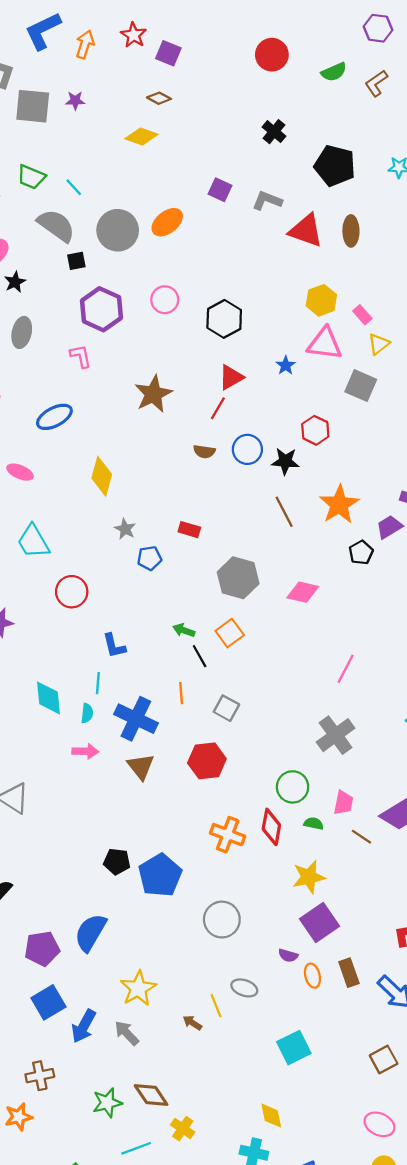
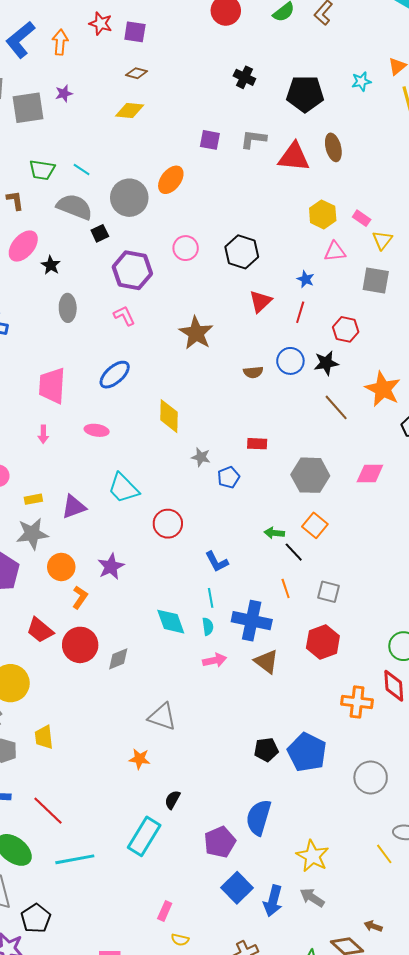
pink triangle: (325, 344) -> (335, 252), size x0.7
red line: (218, 408) -> (300, 312), moved
brown arrow: (192, 1023) -> (373, 926), moved

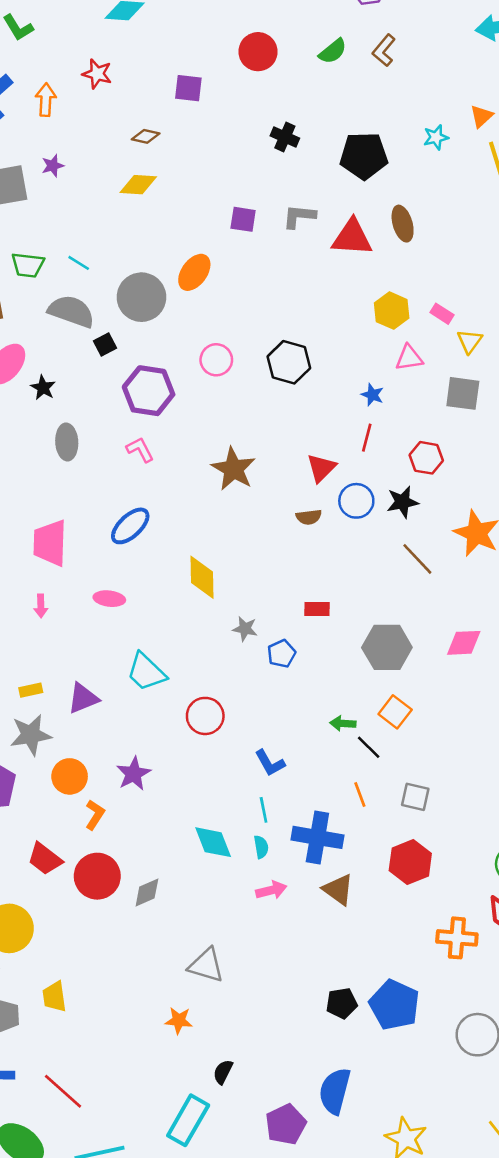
purple square: (135, 32) -> (188, 88), moved
red triangle: (260, 301) -> (321, 468), moved

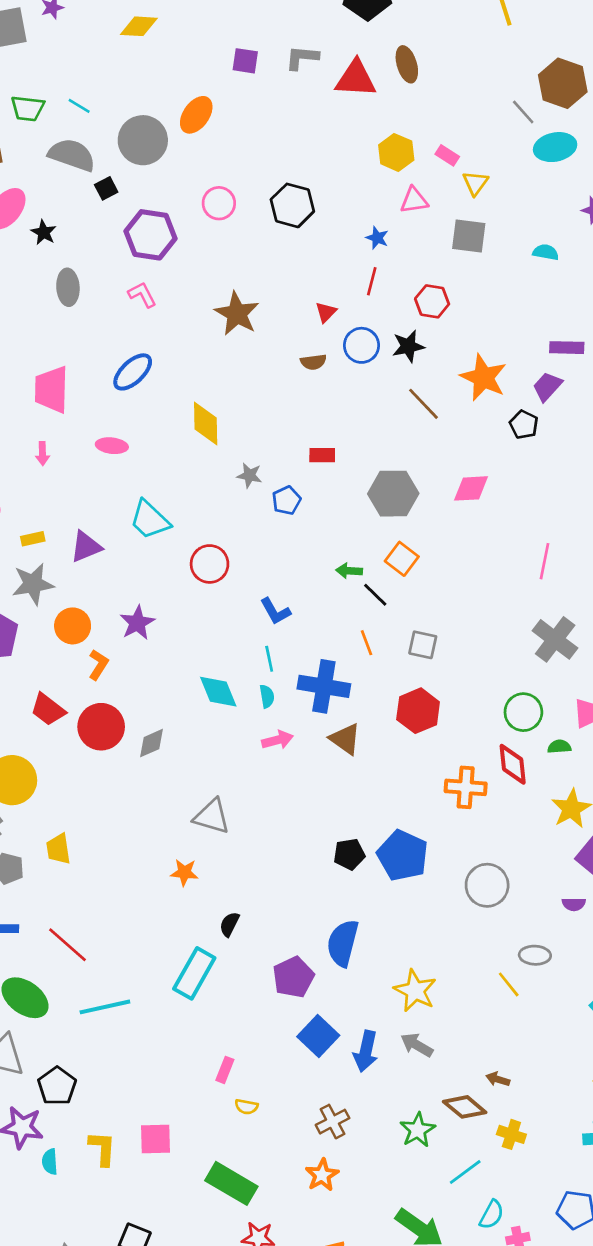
red triangle: (321, 468) -> (326, 312), size x0.7

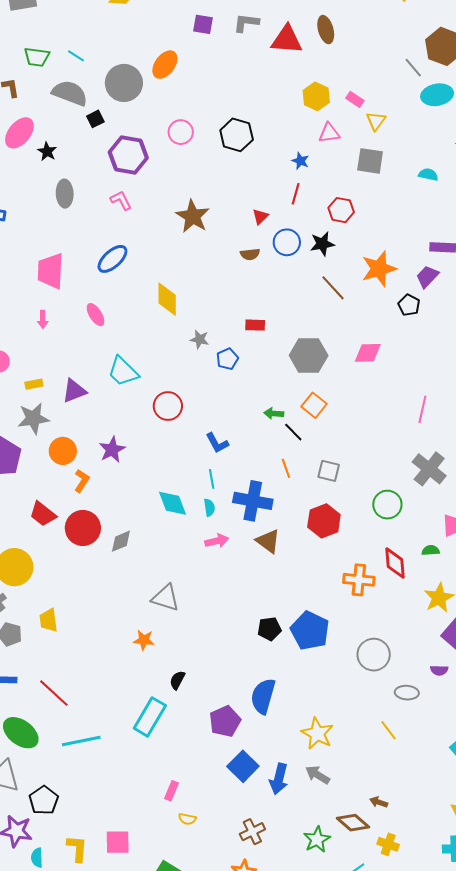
orange star: (483, 377) -> (379, 269), turned 30
pink ellipse: (112, 446) -> (96, 315), turned 50
green circle: (523, 712) -> (387, 505), moved
gray ellipse: (535, 955) -> (407, 693), moved

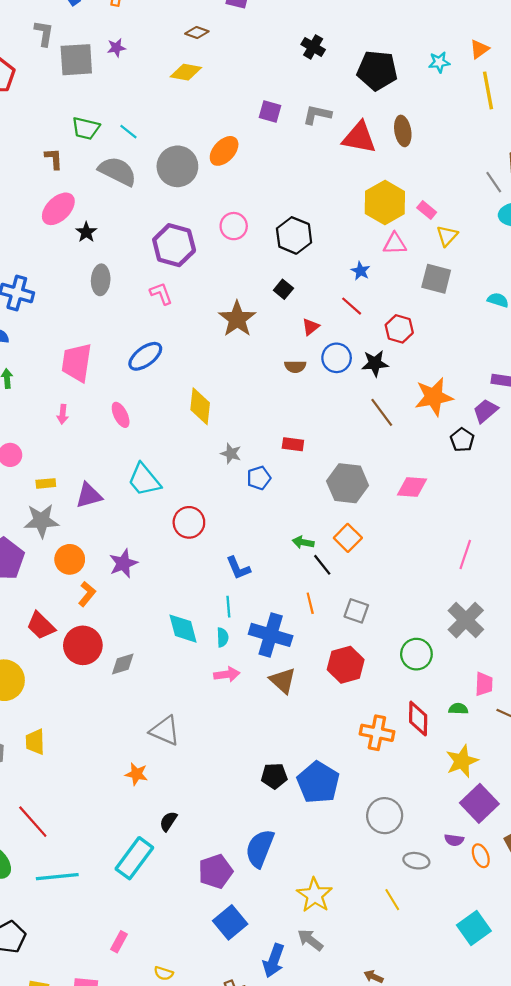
yellow hexagon: (316, 96) -> (385, 202), size x1.4
black square: (95, 119) -> (283, 289), moved, turned -30
red line: (296, 194) -> (352, 306), turned -70
blue arrow: (279, 779) -> (274, 961), moved
pink rectangle: (171, 791) -> (119, 942), moved

